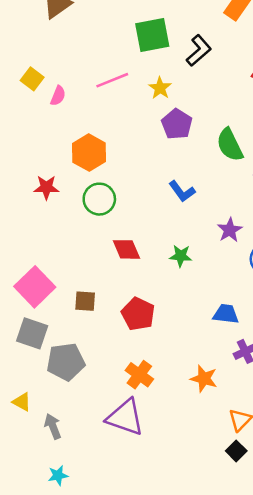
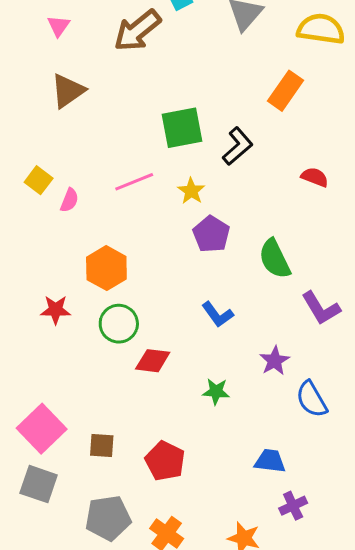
red diamond: (126, 249) -> (153, 361), moved, turned -60
gray pentagon: (66, 362) -> (108, 518), moved

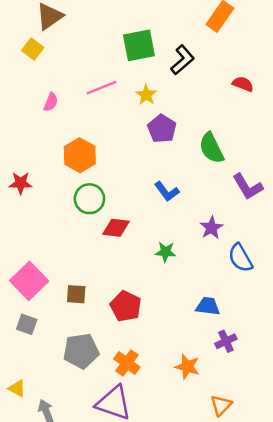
yellow square: (39, 180) -> (33, 49), moved
red star: (56, 310) -> (21, 183), moved
gray square: (39, 484) -> (27, 324), size x0.7

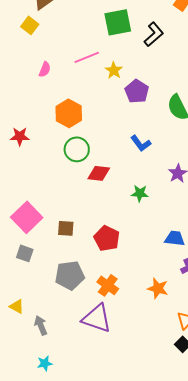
yellow star: (146, 95) -> (114, 70), moved

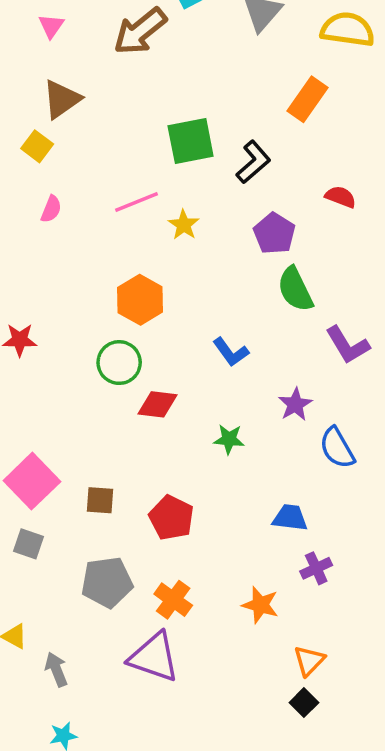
pink semicircle: (45, 69) -> (51, 209), moved
purple pentagon: (137, 91) -> (274, 233), moved
orange hexagon: (69, 113) -> (140, 300), moved

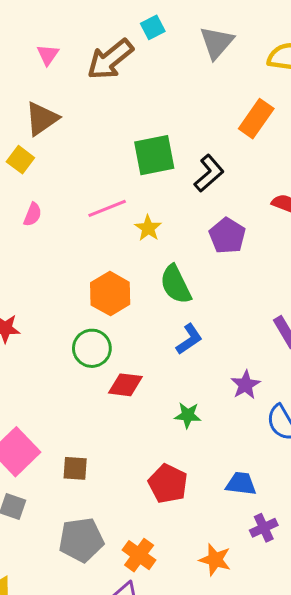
pink triangle: (51, 26) -> (48, 55), moved
green semicircle: (295, 289) -> (176, 284), moved
blue L-shape: (231, 352) -> (189, 339), turned -88
red pentagon: (171, 518) -> (168, 484), moved

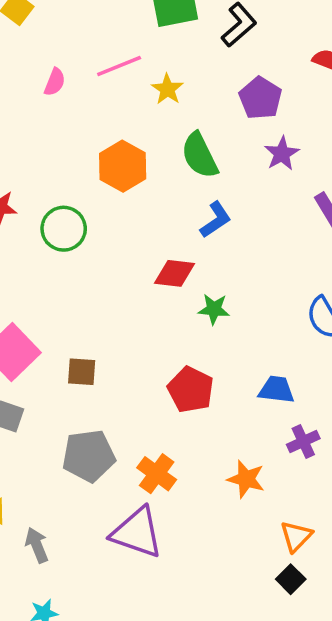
pink semicircle: (33, 214) -> (55, 82), moved
green circle: (92, 348) -> (64, 229), moved
red diamond: (125, 385) -> (175, 273), moved
purple star: (246, 385) -> (282, 154), moved

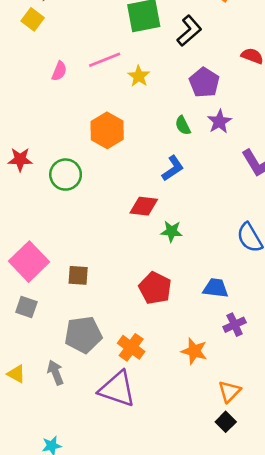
green semicircle: (200, 155) -> (183, 125), moved, size x0.6
gray arrow: (37, 545) -> (55, 373), moved

